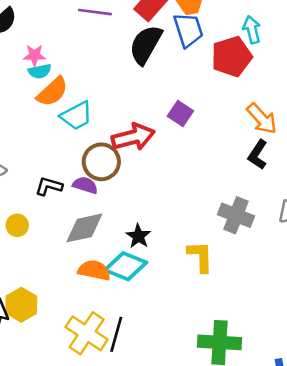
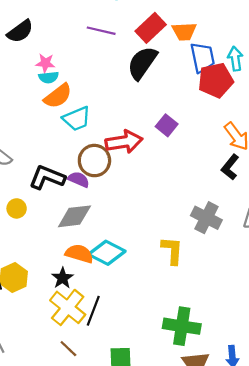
blue trapezoid: (188, 30) -> (202, 57), moved
black L-shape: (49, 186) -> (47, 177), size x1.5
black star: (138, 236) -> (63, 278), moved

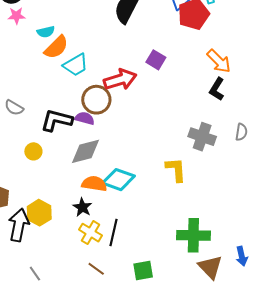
pink star: (45, 63) -> (16, 16), moved
yellow cross: (68, 307) -> (90, 233), size x0.7

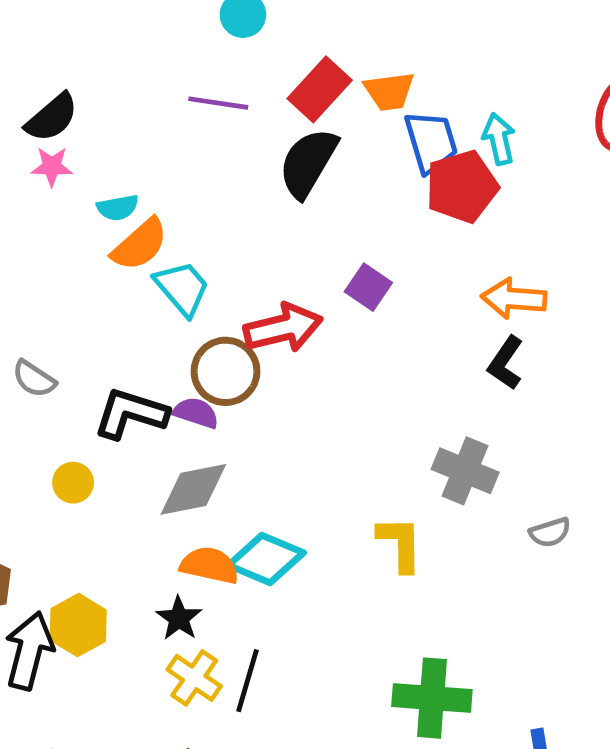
orange arrow: (219, 61) -> (514, 299), turned 136
cyan trapezoid: (76, 65) -> (182, 288), turned -104
gray semicircle: (241, 132) -> (550, 532), moved, turned 60

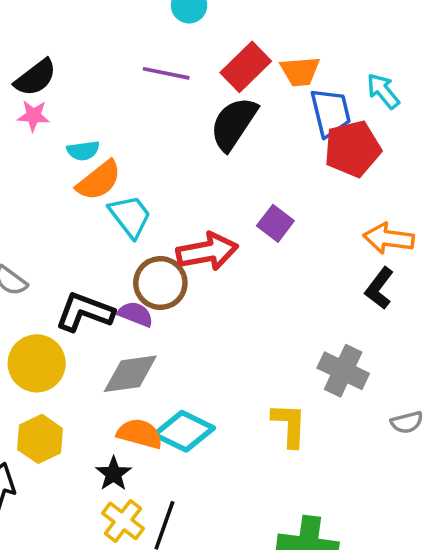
cyan arrow: (499, 139) -> (383, 91), moved, turned -30
yellow circle: (73, 483) -> (37, 363), size x1.8
yellow hexagon: (78, 625) -> (40, 439), moved

